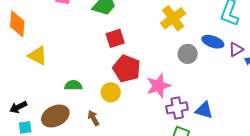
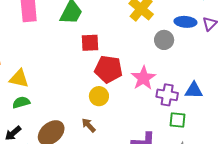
red square: (115, 38) -> (90, 43), turned 30
green semicircle: (73, 85) -> (21, 102), moved
purple cross: (177, 108) -> (167, 95), turned 35

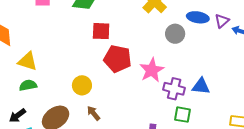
yellow circle: (99, 96) -> (82, 85), moved

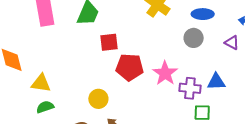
purple triangle: (222, 21) -> (232, 43), moved, turned -42
gray circle: (175, 34) -> (194, 38), moved

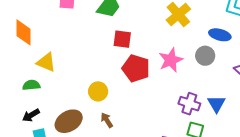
pink star: (165, 73) -> (171, 60), moved
blue triangle: (216, 82) -> (216, 104), turned 48
green semicircle: (45, 107) -> (31, 85), moved

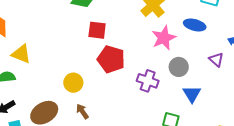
gray circle: (205, 56) -> (179, 67), moved
pink star: (171, 60) -> (164, 38), moved
purple cross: (189, 104) -> (148, 81), moved

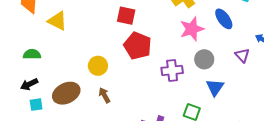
blue ellipse: (195, 25) -> (224, 19), turned 35
yellow triangle: (21, 54) -> (57, 21), moved
purple cross: (148, 81) -> (172, 70), turned -30

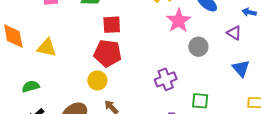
red pentagon: (138, 46) -> (108, 53), moved
purple cross: (172, 70) -> (166, 79), moved
blue triangle: (215, 87) -> (241, 68), moved

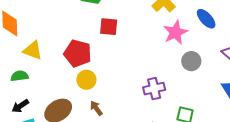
yellow triangle: (47, 48) -> (33, 50), moved
red pentagon: (108, 53) -> (78, 53), moved

